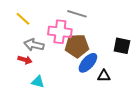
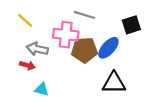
black square: (122, 46) -> (131, 25), moved, turned -30
blue ellipse: (88, 63) -> (108, 48), moved
black triangle: (104, 76) -> (114, 83), size x1.6

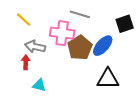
brown pentagon: (84, 50) -> (80, 48), turned -30
red arrow: (27, 65) -> (26, 62), turned -104

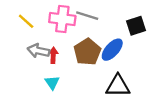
pink cross: (62, 33) -> (62, 19), moved
red arrow: (26, 62) -> (53, 55), moved
cyan triangle: (39, 85) -> (52, 82), moved, turned 40

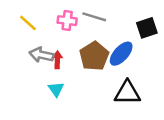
pink cross: (62, 19) -> (67, 21), size x0.7

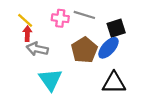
black square: (147, 28) -> (116, 28), moved
red arrow: (57, 60) -> (27, 34), moved
cyan triangle: (56, 89) -> (50, 80), size x1.6

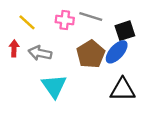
red arrow: (27, 34) -> (14, 48), moved

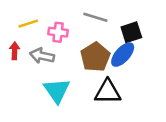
pink cross: (65, 20) -> (58, 32), moved
yellow line: (27, 22) -> (28, 24), turned -60
black triangle: (123, 90) -> (108, 92), moved

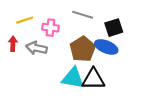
blue ellipse: (123, 55) -> (106, 47), turned 70
cyan triangle: (57, 91) -> (73, 78), moved, turned -45

